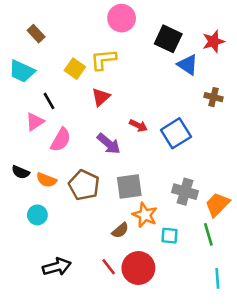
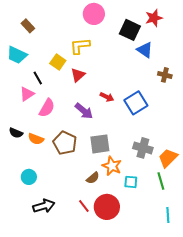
red star: (213, 41) -> (154, 18), moved
yellow square: (75, 69) -> (58, 62), moved
cyan circle: (37, 215) -> (29, 177), moved

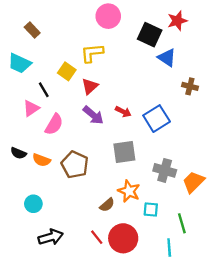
purple arrow: (84, 111) -> (93, 115), moved
gray square: (100, 144) -> (124, 152), moved
green line: (161, 181) -> (182, 223), moved
cyan line: (168, 215) -> (169, 248), moved

